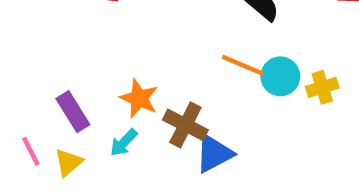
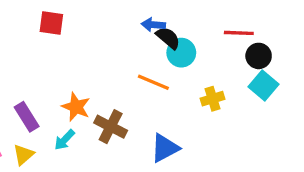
cyan circle: (280, 76) -> (181, 53), moved
blue triangle: (214, 154) -> (165, 148), moved

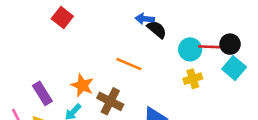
red square: (51, 23) -> (62, 17), turned 30
red line: (239, 33) -> (210, 47), moved
cyan circle: (181, 53) -> (190, 49), moved
orange line: (153, 82) -> (129, 64), moved

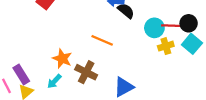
yellow cross: (193, 79) -> (166, 46), moved
purple rectangle: (42, 93) -> (21, 74), moved

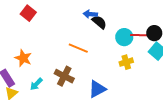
yellow cross: (166, 46) -> (126, 62), moved
orange star: (62, 59) -> (23, 58), moved

